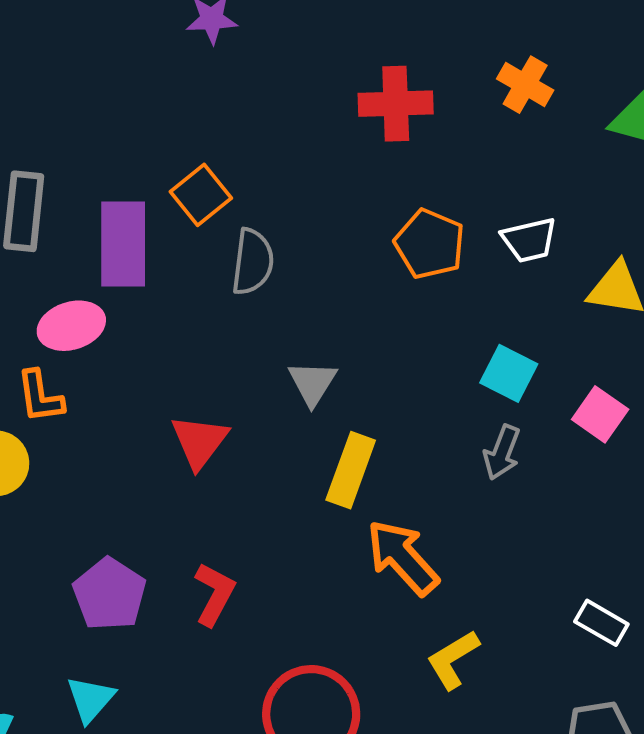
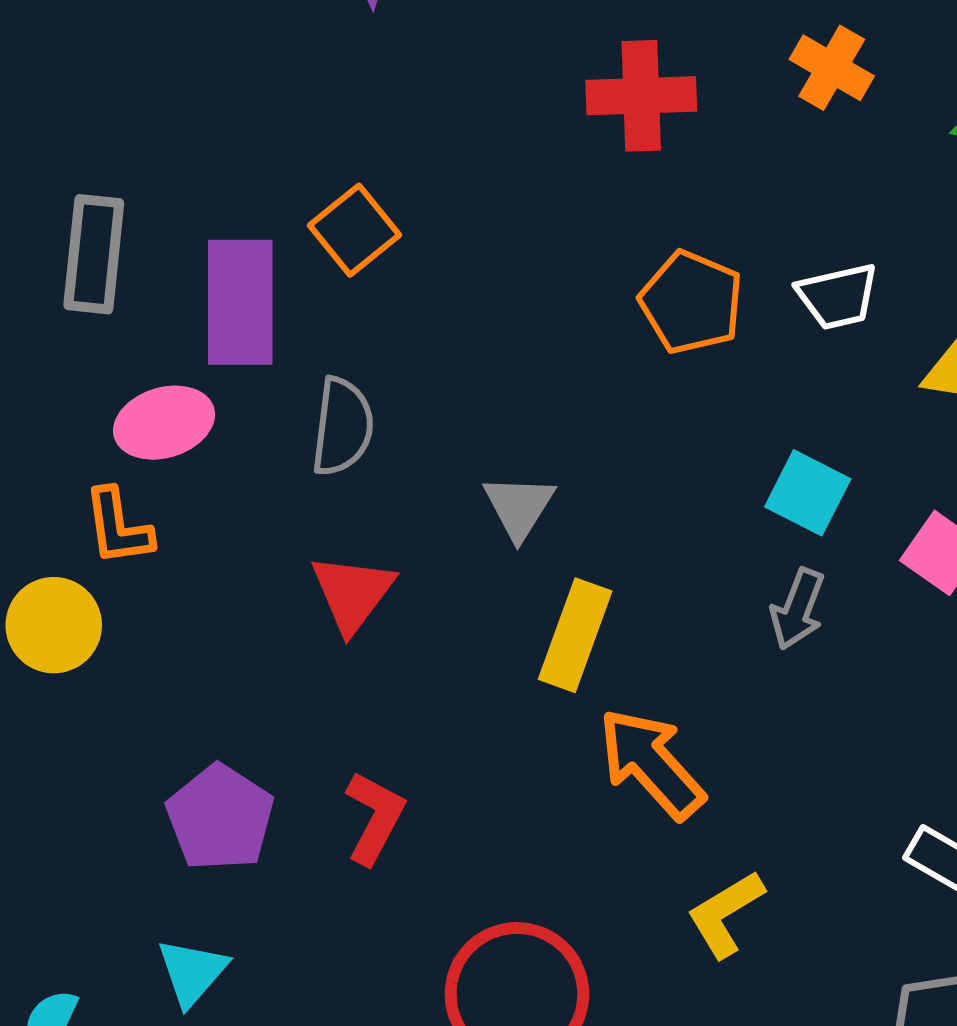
gray semicircle: (253, 262) -> (342, 427), moved

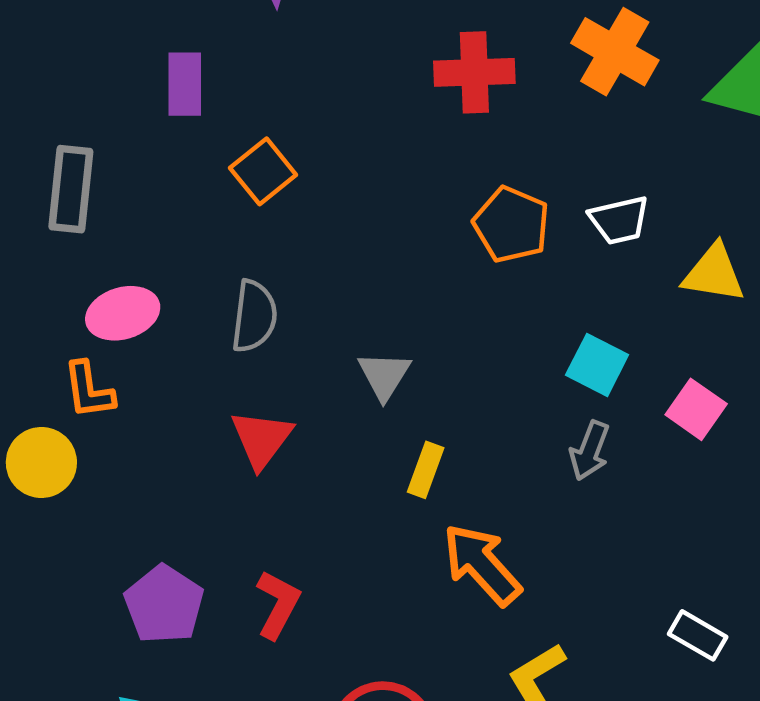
orange cross: (832, 68) -> (615, 52), size x1.4
purple rectangle: (240, 302) -> (185, 84), moved, size x0.7
yellow rectangle: (575, 635) -> (426, 470), size x0.7

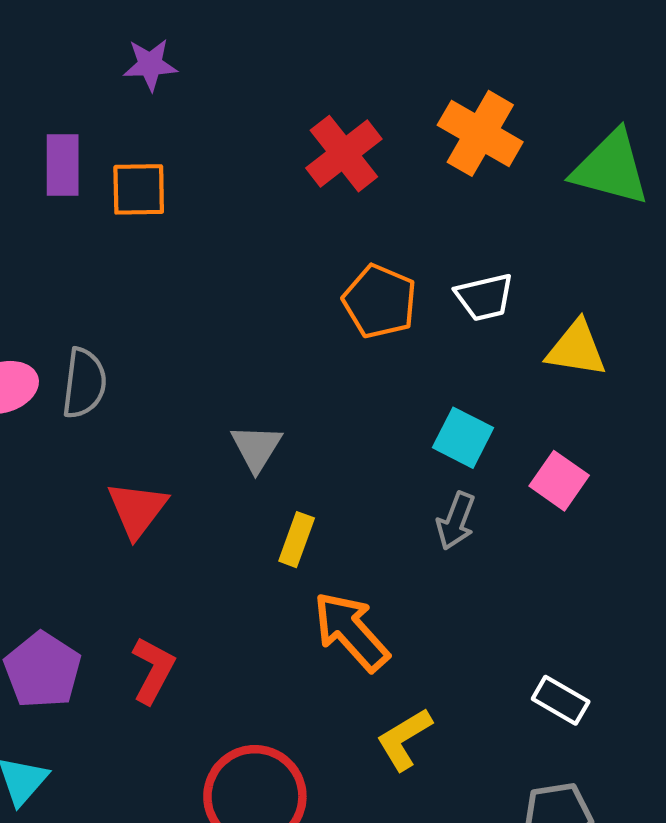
red cross: (474, 72) -> (344, 154), turned -36
orange square: (263, 171) -> (139, 189), moved, turned 38
gray semicircle: (254, 316) -> (84, 383), moved

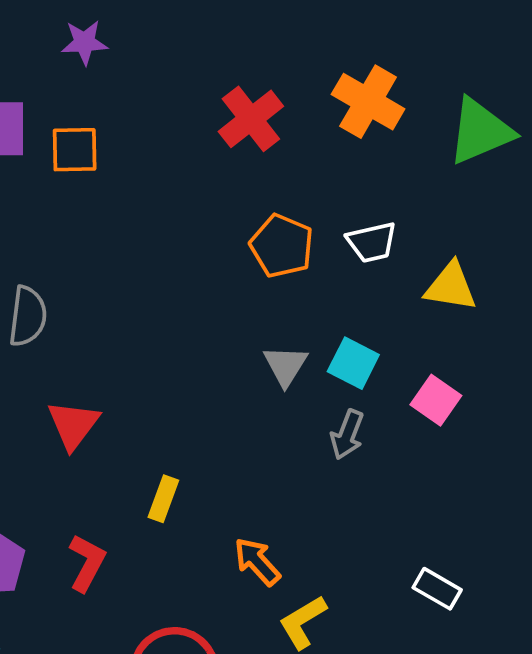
green triangle: (611, 168) -> (480, 131), turned -38
gray triangle: (256, 448) -> (285, 366), moved
yellow rectangle: (297, 540) -> (163, 499), moved
orange arrow: (351, 631) -> (257, 562), moved, size x0.7

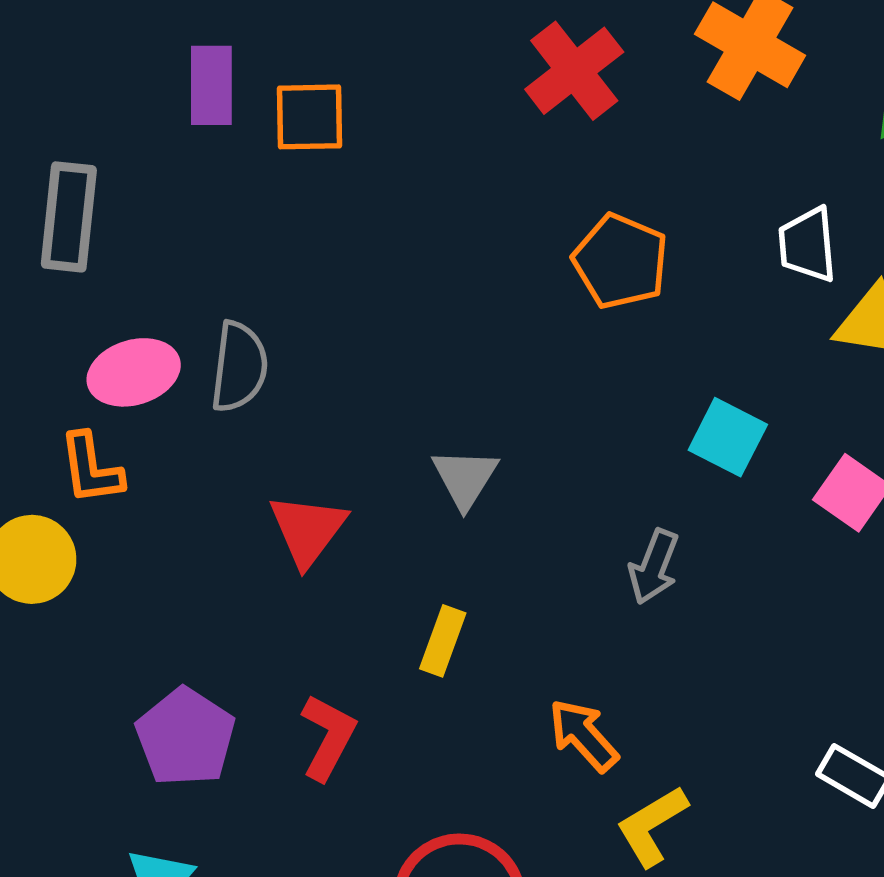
white trapezoid: (372, 242) -> (807, 245), moved, turned 98
gray triangle: (285, 366) -> (465, 478), moved
gray arrow: (347, 435) -> (654, 567), moved

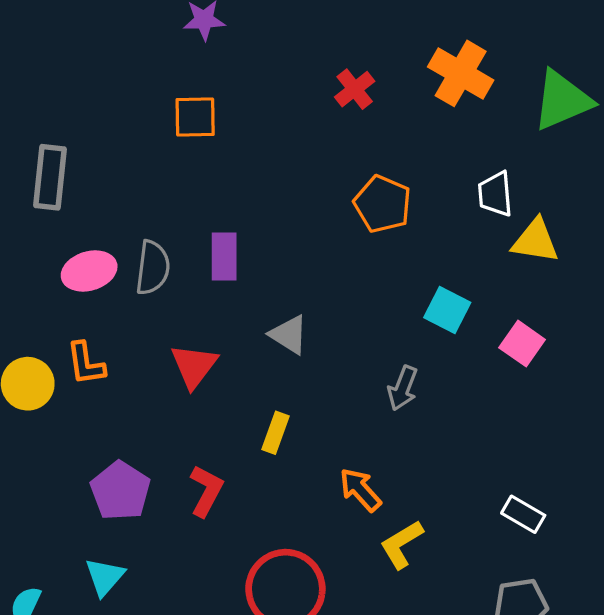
red cross: (574, 71) -> (355, 89), size x0.7
purple rectangle: (211, 85) -> (224, 256), moved
orange L-shape: (91, 469) -> (86, 364), moved
gray triangle: (465, 478) -> (289, 335), turned -30

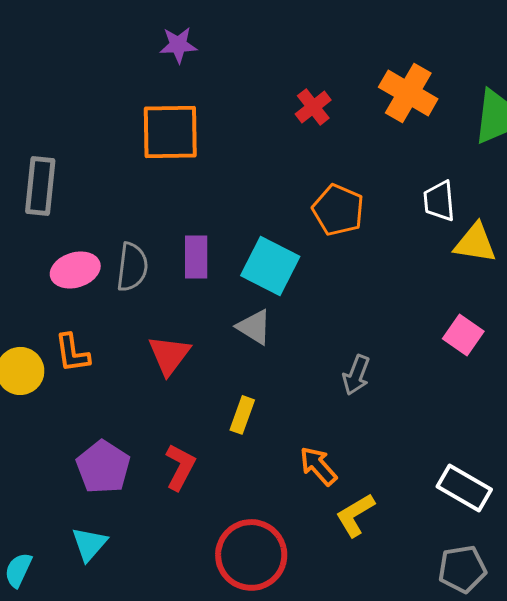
orange square: (195, 117) -> (170, 132), size x1.5
cyan square: (447, 310) -> (270, 266), moved, size x1.4
white rectangle: (523, 514) -> (464, 488), size x1.4

